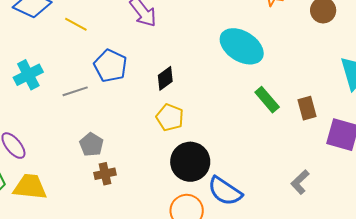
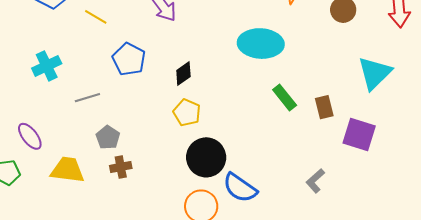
cyan ellipse: (242, 46) -> (261, 44), turned -30
gray line: (75, 91) -> (87, 98), moved
yellow trapezoid: (30, 187) -> (68, 170), moved

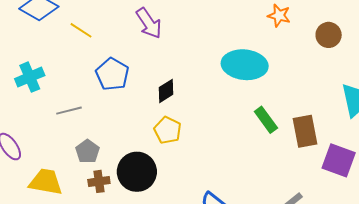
brown rectangle: (324, 107) -> (305, 131), size x1.4
black circle: (206, 157) -> (137, 172), moved

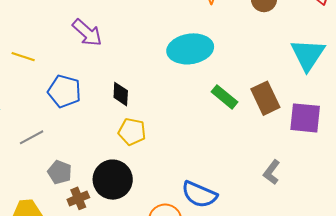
black diamond: (166, 91) -> (121, 94), turned -40

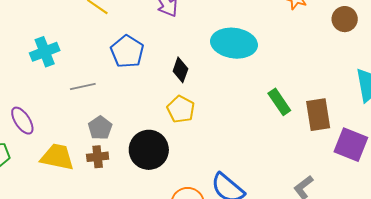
cyan ellipse: (190, 49) -> (234, 43), moved
brown cross: (78, 198) -> (98, 157), moved

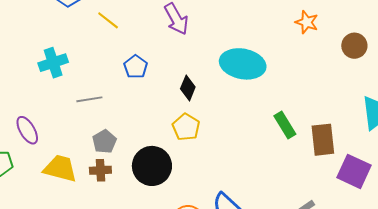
blue pentagon: (127, 52) -> (136, 67), size x0.7

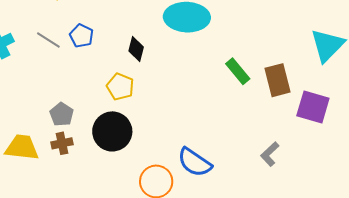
gray line: (89, 99) -> (48, 40), moved, turned 50
yellow pentagon: (186, 127) -> (120, 87), moved

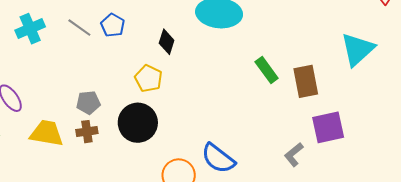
purple square: (313, 107) -> (328, 127), moved, turned -32
gray pentagon: (62, 114) -> (88, 103), turned 30

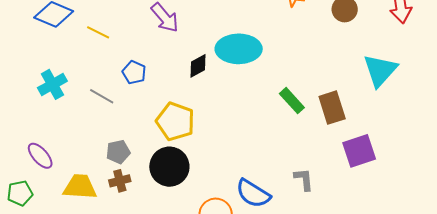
gray line: (79, 28) -> (102, 96), moved
black diamond: (167, 42) -> (198, 66), moved, turned 50
yellow pentagon: (148, 78) -> (175, 121), size x1.4
gray L-shape: (294, 155) -> (304, 179), moved, turned 130

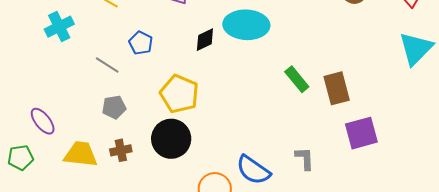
cyan triangle: (380, 70) -> (416, 49), moved
cyan cross: (52, 84) -> (59, 27), moved
gray pentagon: (118, 152) -> (114, 107), moved

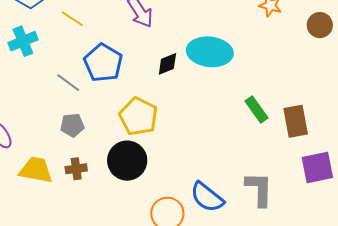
blue pentagon: (141, 43) -> (103, 63), size x1.6
gray L-shape: (305, 158) -> (259, 189), size x1.5

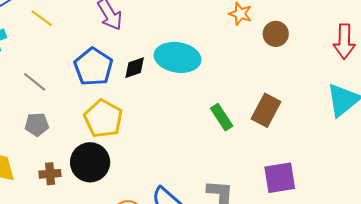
brown circle: (320, 25) -> (276, 34), moved
blue pentagon: (103, 63) -> (93, 67), moved
brown rectangle: (296, 121) -> (266, 110), moved, turned 36
brown cross: (76, 169) -> (50, 174), moved

